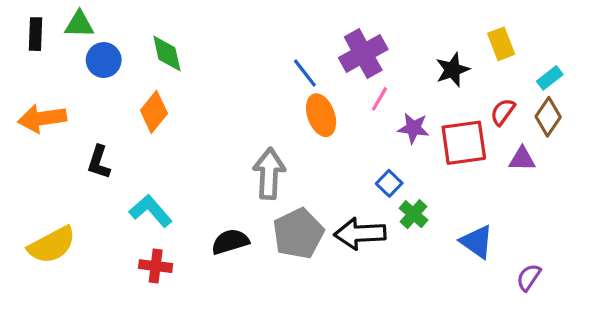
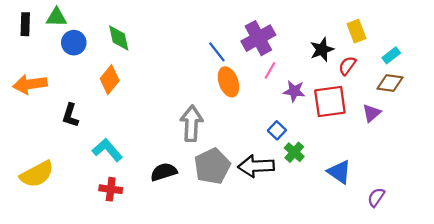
red semicircle: (503, 112) -> (347, 66), moved
brown diamond: (548, 117) -> (390, 83), turned 64
purple triangle: (522, 159) -> (372, 113), turned -42

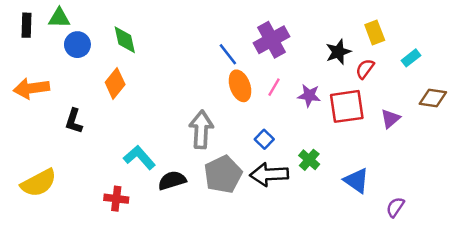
pink line: (270, 70) -> (274, 87), moved
brown diamond: (390, 83) -> (433, 98), moved
blue square: (277, 130) -> (264, 139), moved
cyan L-shape: (107, 150) -> (139, 157), moved

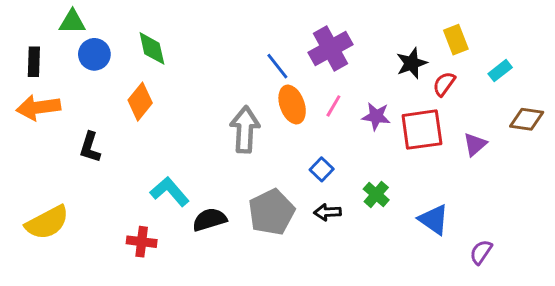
black rectangle: (26, 25) -> (34, 62), moved
gray arrow: (201, 130) -> (245, 130), moved
black arrow: (269, 174) -> (327, 212), size x0.6

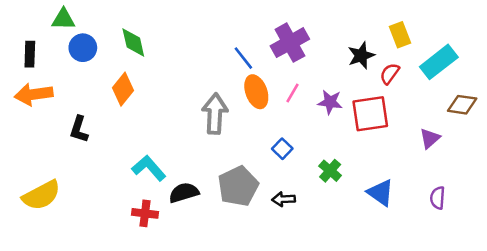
cyan rectangle: (500, 71) -> (439, 62), size x1.8
purple triangle: (475, 144) -> (430, 138), moved
black arrow: (327, 212) -> (283, 199), moved
red cross: (142, 242) -> (145, 213), moved
purple semicircle: (481, 252) -> (438, 198), moved, turned -30

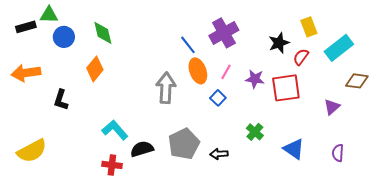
black rectangle: (30, 54) -> (26, 27), moved, turned 72
blue square: (282, 149) -> (218, 98), moved

